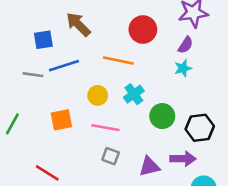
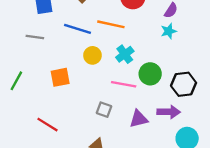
blue line: (64, 66) -> (77, 29), moved, turned 35
pink line: (105, 128) -> (124, 84), moved

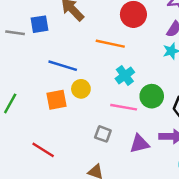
blue line: (77, 29) -> (63, 66), moved
gray line: (35, 37) -> (15, 33), moved
yellow circle: (92, 55) -> (81, 89), moved

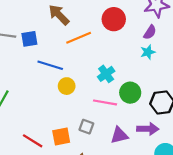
blue square: (39, 24) -> (29, 39), moved
orange line: (110, 44) -> (79, 38), moved, turned -35
orange square: (57, 100) -> (61, 136), moved

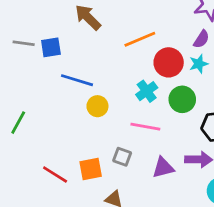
red circle: (114, 19) -> (169, 62), moved
orange line: (79, 38) -> (140, 39), moved
green circle: (130, 93) -> (182, 99), moved

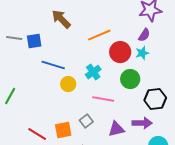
cyan cross: (147, 91) -> (93, 72), moved
gray square: (122, 157) -> (86, 121), turned 32

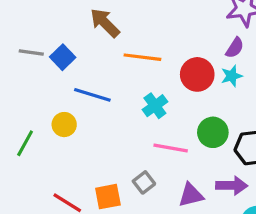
orange line: (99, 35) -> (142, 57), moved, turned 30
blue square: (34, 41) -> (63, 57), turned -35
green circle: (130, 79) -> (213, 132), moved
yellow circle: (68, 84) -> (64, 125), moved

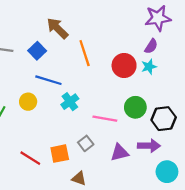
blue square: (63, 57) -> (37, 51), moved
orange line: (142, 57) -> (85, 53), turned 65
cyan cross: (155, 106) -> (70, 102), moved

